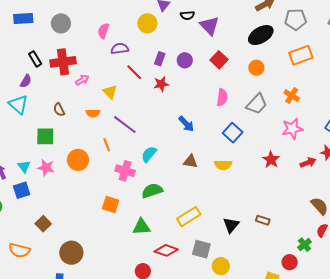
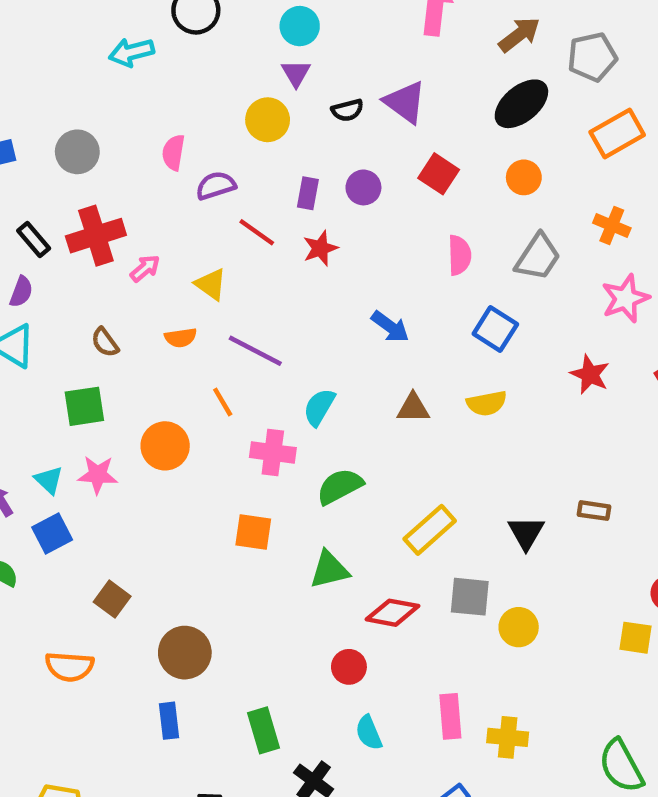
black semicircle: (187, 15) -> (347, 110), moved

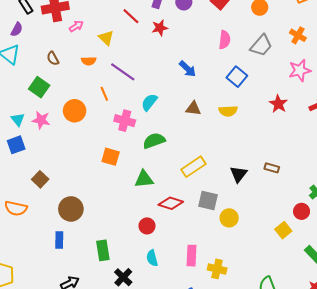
green square: (84, 406) -> (39, 87), turned 36
yellow square: (636, 638) -> (283, 230), turned 35

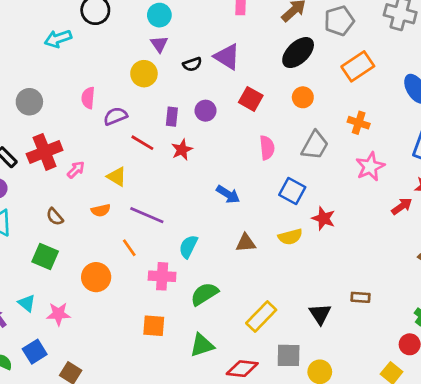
red star: (278, 104) -> (324, 218), moved
pink star: (41, 120) -> (58, 314), moved
blue square: (16, 145) -> (35, 352), moved

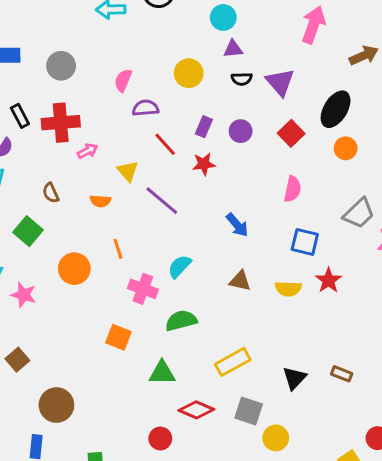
purple triangle: (159, 44) -> (233, 49), moved, turned 42
black ellipse: (298, 53) -> (336, 109), moved, turned -32
gray trapezoid: (315, 145) -> (359, 213), moved
blue square: (292, 191) -> (305, 242), turned -32
purple line: (147, 215) -> (162, 201), moved

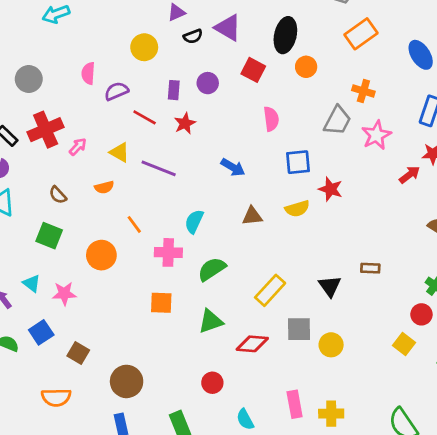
red circle: (160, 438) -> (212, 383), moved

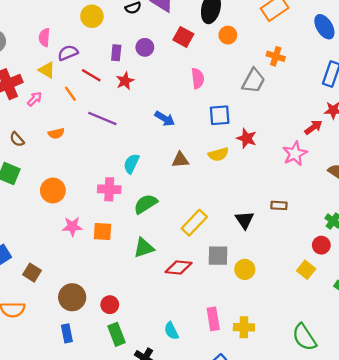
pink star: (376, 135) -> (295, 154), moved
yellow triangle: (120, 152) -> (47, 70), moved
orange line: (134, 224) -> (70, 94), moved
pink star: (64, 294) -> (72, 227), moved
red circle: (212, 383) -> (110, 305), moved

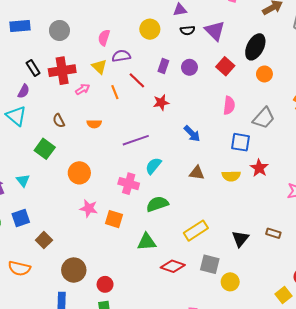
red star: (125, 81) -> (161, 103), moved
gray trapezoid: (253, 81) -> (264, 118), moved
purple line: (102, 118) -> (136, 140), moved, turned -55

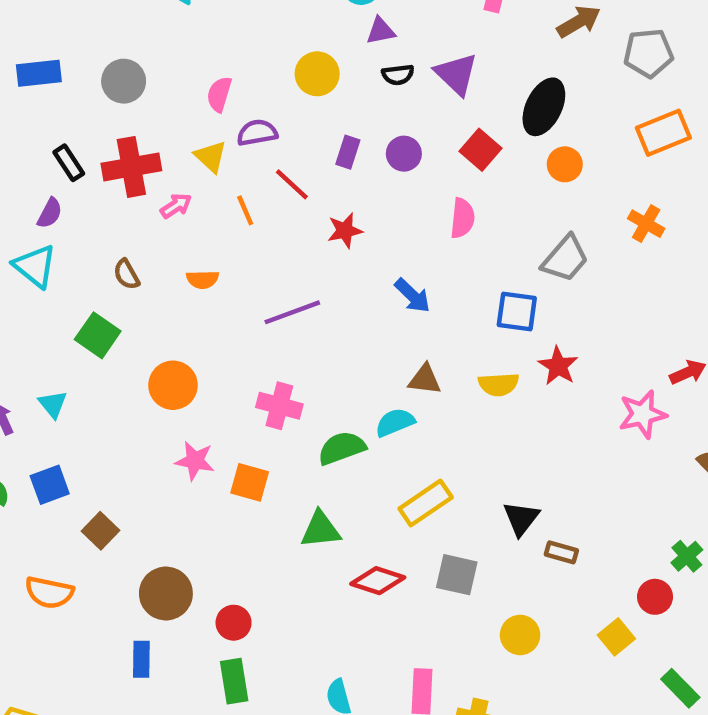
pink semicircle: (229, 105) -> (462, 218), moved
cyan semicircle: (153, 166) -> (395, 422), moved, turned 30
brown rectangle: (273, 233) -> (561, 552), moved
yellow circle: (230, 282) -> (520, 635), moved

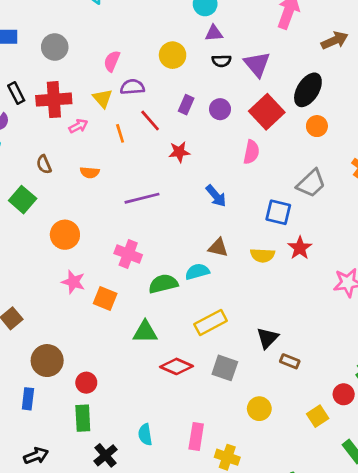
red square: (480, 150) -> (267, 112), size x1.4

